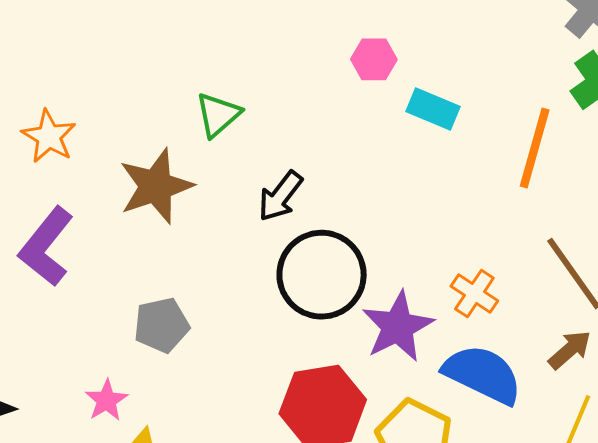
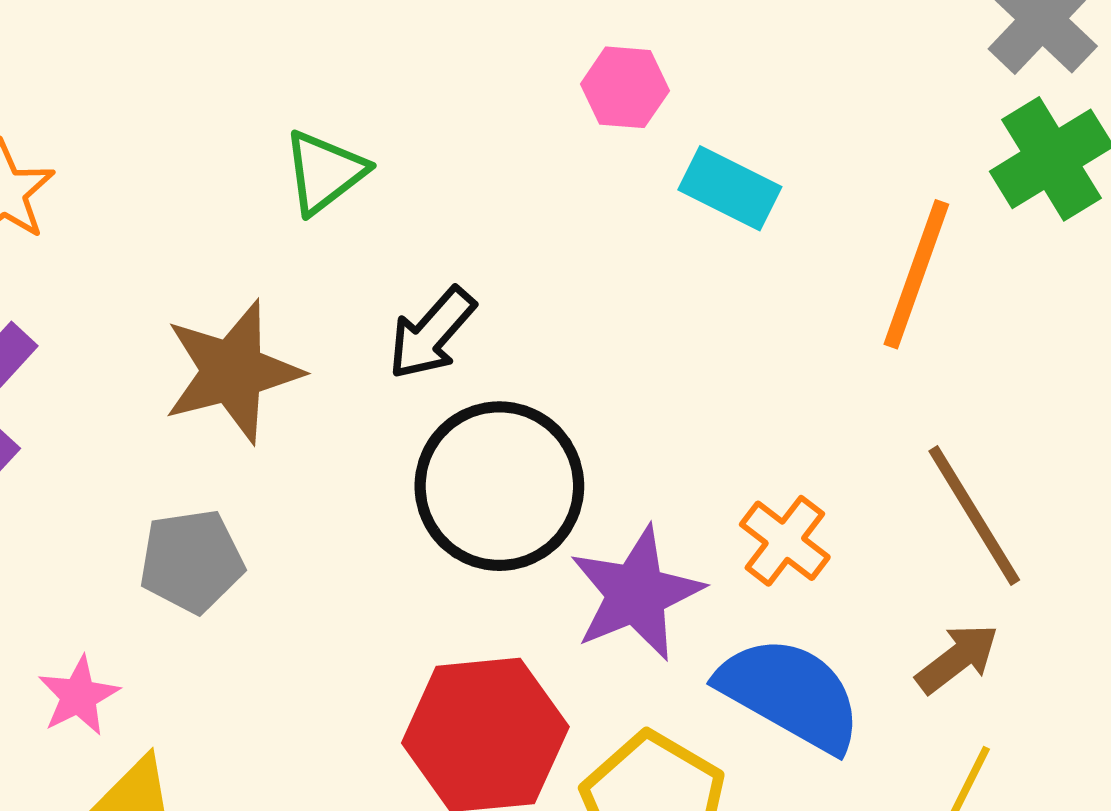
brown star: (156, 186) -> (232, 372), moved

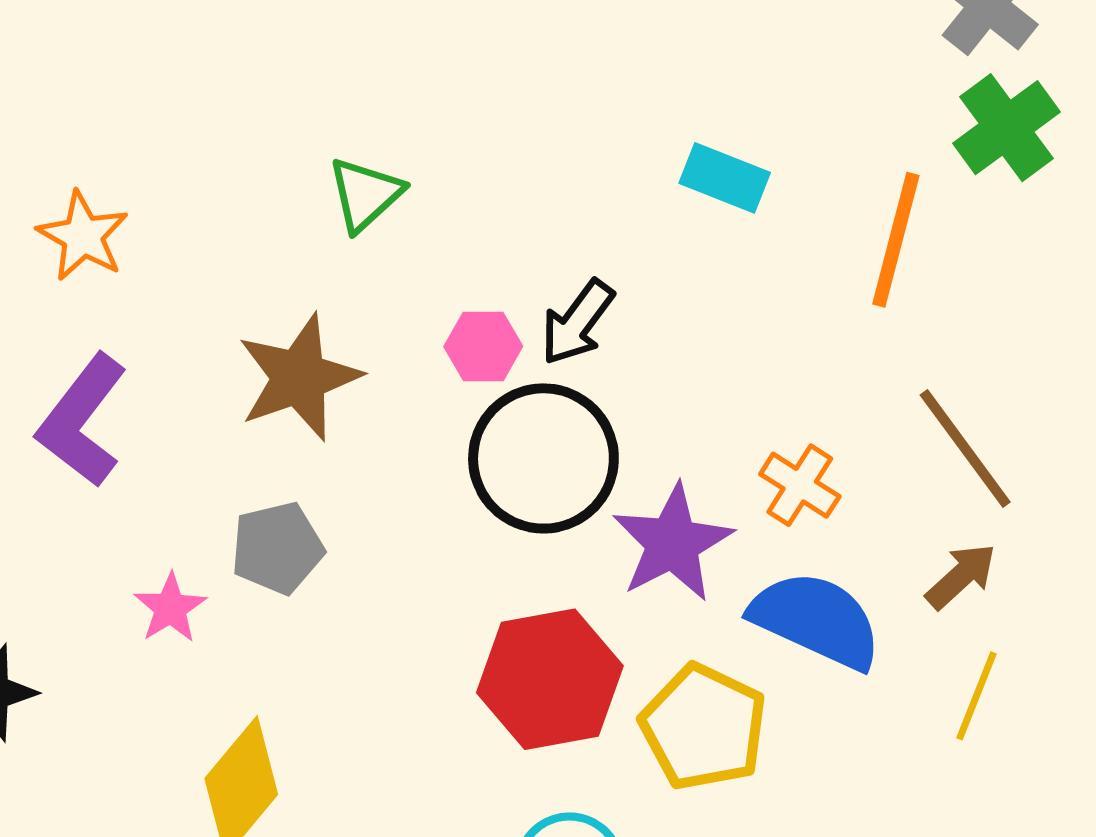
pink hexagon: (625, 87) -> (483, 346), moved
black arrow: (432, 333) -> (577, 322), moved
pink star: (79, 696) -> (170, 608), moved

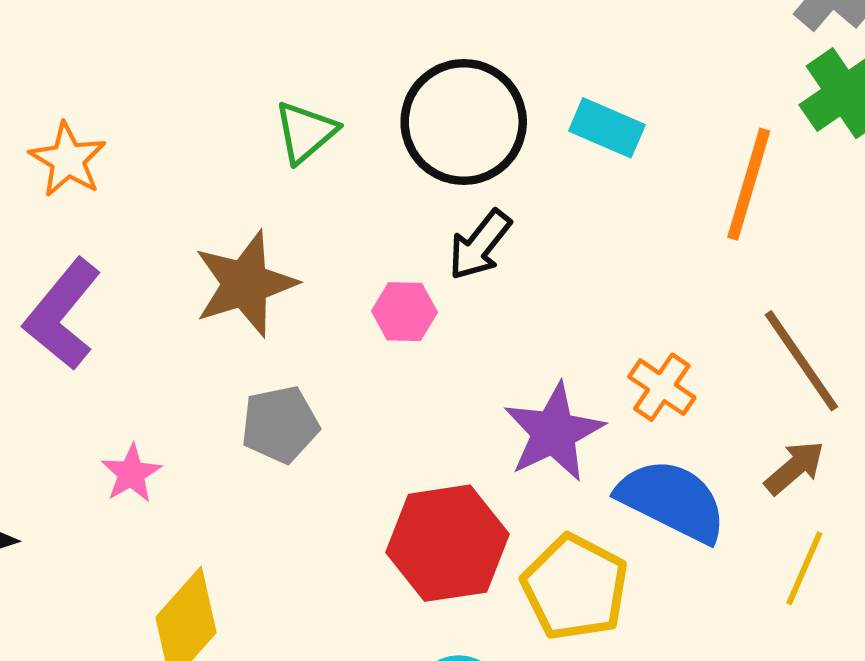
pink hexagon: (483, 346) -> (404, 312), moved
black circle: (543, 458) -> (464, 122), moved
gray pentagon: (277, 548) -> (280, 424), moved

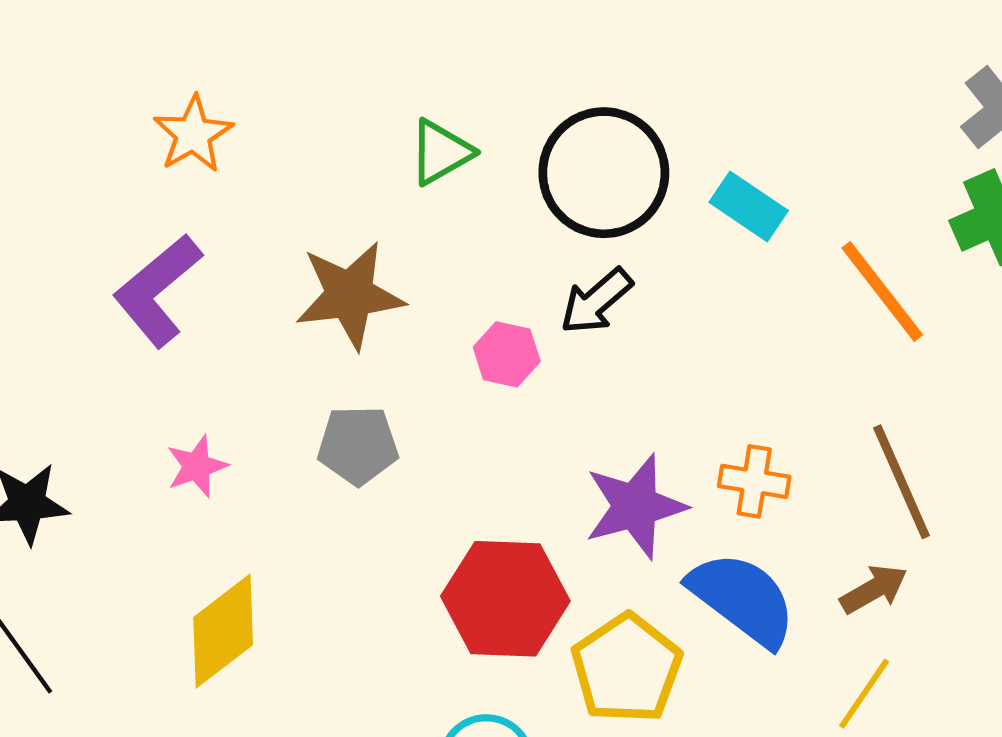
orange line: (749, 184) -> (882, 291), turned -65
orange cross: (662, 387) -> (754, 481), turned -36

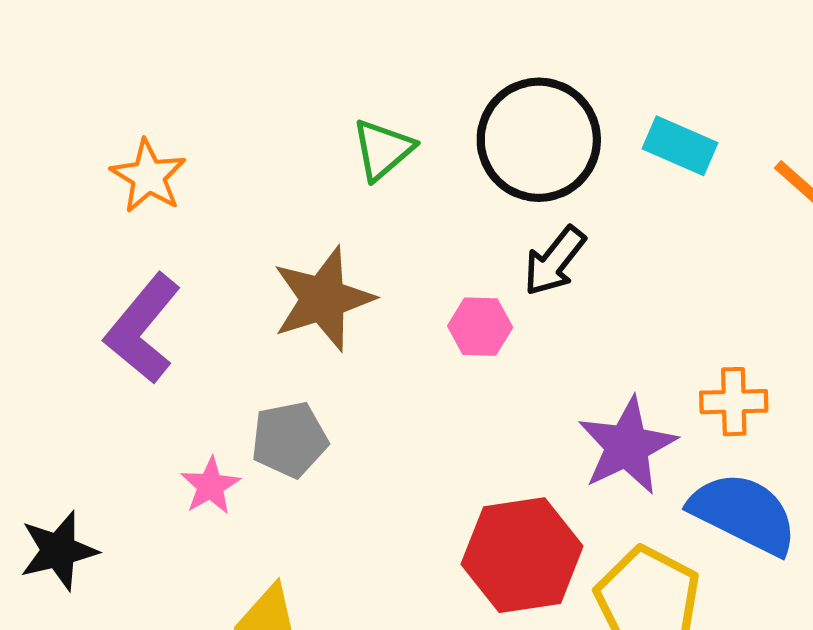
gray pentagon: (358, 445) -> (289, 440), moved

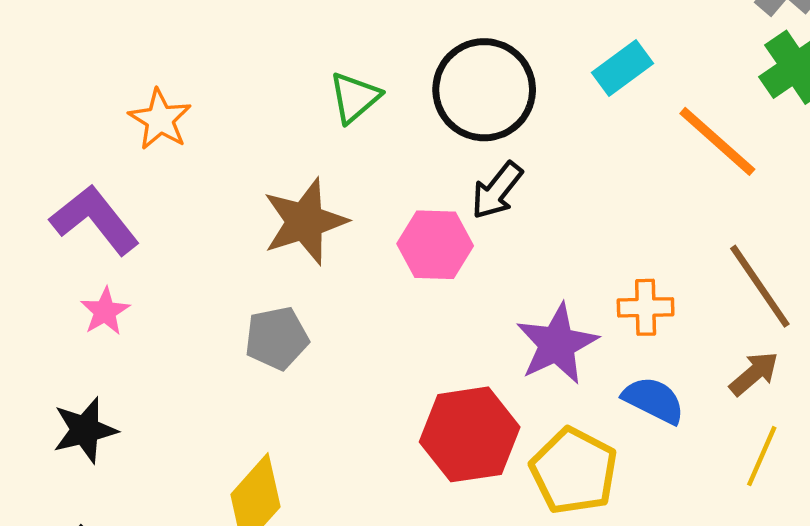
cyan rectangle: (680, 146) -> (623, 68), moved, turned -60
pink hexagon: (480, 327) -> (435, 245), size x1.4
purple L-shape: (143, 329) -> (95, 220), moved, turned 102
pink star: (210, 486) -> (105, 311), moved
blue semicircle: (744, 513) -> (654, 400), size x0.7

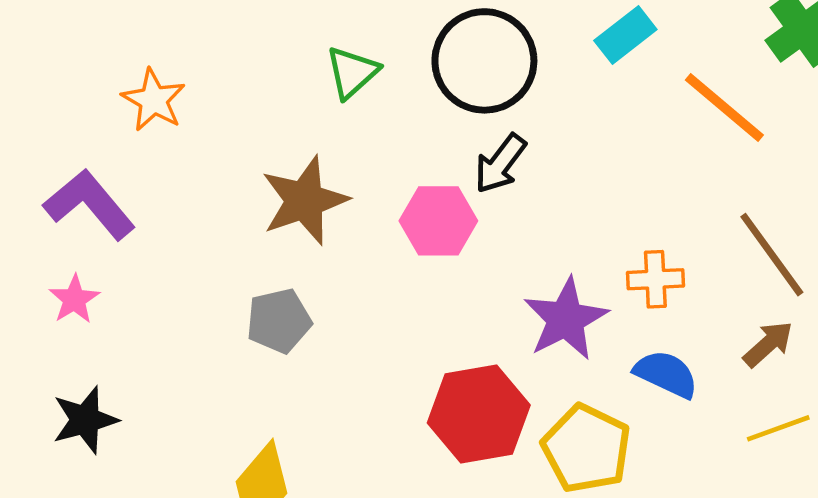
pink star: (105, 311) -> (74, 299), moved
yellow line: (762, 456) -> (778, 428), turned 48

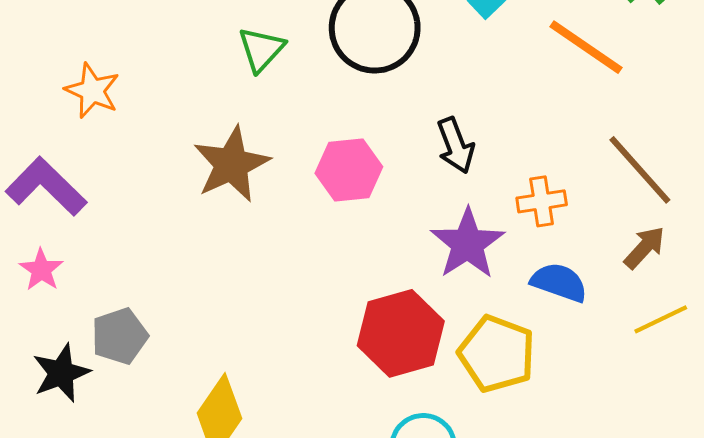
black arrow: (500, 164) -> (456, 145), moved, turned -52
gray pentagon: (279, 321) -> (120, 336), moved

